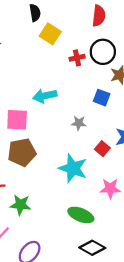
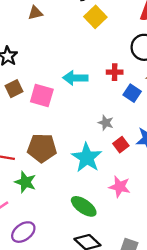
red cross: (77, 58) -> (115, 72), moved
gray star: (79, 123) -> (106, 123), moved
brown pentagon: (22, 152) -> (42, 148), moved

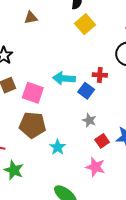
blue square: (132, 93) -> (86, 91), moved
brown pentagon: (42, 148) -> (33, 125), moved
cyan star: (87, 158) -> (58, 147), moved, size x0.6
pink star: (120, 187) -> (95, 167), moved

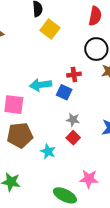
red square: (102, 141) -> (73, 138), moved
pink star: (95, 167) -> (89, 179), moved

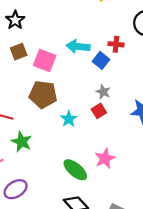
pink star: (89, 179) -> (105, 158), turned 30

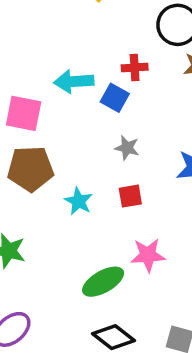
red square: (99, 111) -> (130, 196), moved, turned 32
pink star: (105, 158) -> (148, 255), turned 30
green ellipse: (75, 170) -> (103, 282), turned -60

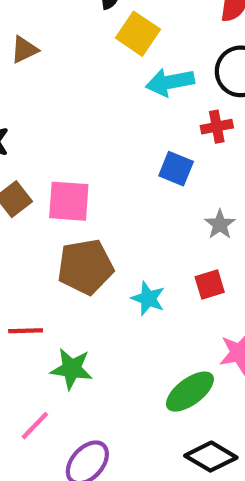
red cross: (135, 68) -> (217, 127), moved
cyan arrow: (74, 81) -> (170, 82), moved
gray star: (127, 148) -> (220, 224), moved, turned 30

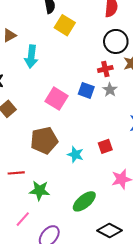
cyan arrow: (170, 82) -> (31, 57), moved, turned -70
pink square: (69, 201) -> (57, 99), moved, turned 30
gray star: (220, 224) -> (110, 90), moved
green ellipse: (190, 392) -> (84, 201), moved

